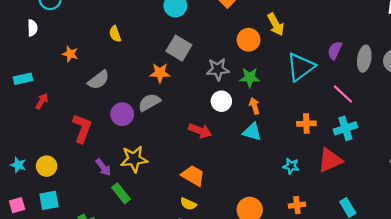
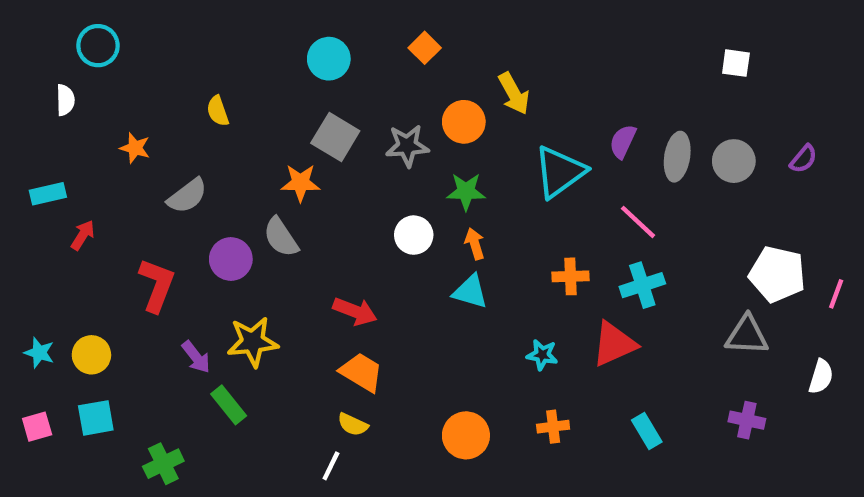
gray star: (218, 69) -> (407, 146), moved
gray semicircle: (149, 102) -> (281, 237), turned -95
red arrow: (200, 131) -> (355, 311), moved

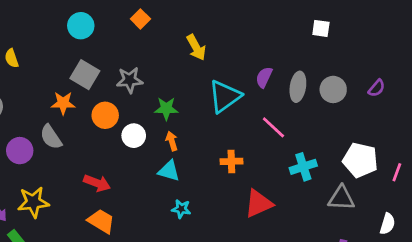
white square: (736, 63) -> (321, 28), moved
orange circle: (464, 122) -> (105, 115), moved
cyan cross: (642, 285) -> (303, 167), moved
cyan star: (542, 355) -> (181, 209), moved

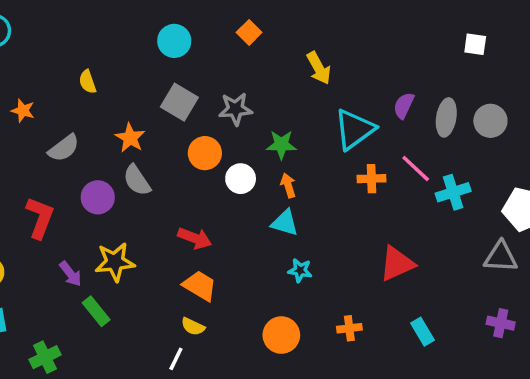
orange star: (63, 103) -> (130, 138), moved, turned 30
orange cross: (231, 161) -> (371, 179), moved
cyan cross: (303, 167) -> (453, 192), moved

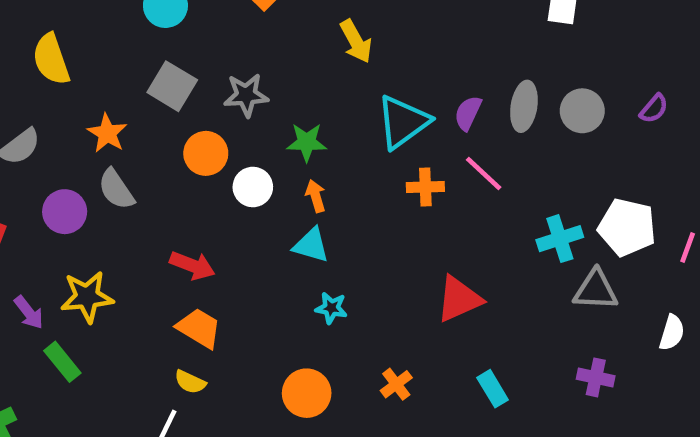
yellow semicircle: (88, 82) -> (51, 59), size x1.6
purple semicircle: (404, 106) -> (468, 113), moved
cyan cross: (453, 192) -> (560, 239), moved
orange cross: (349, 328) -> (396, 384), turned -30

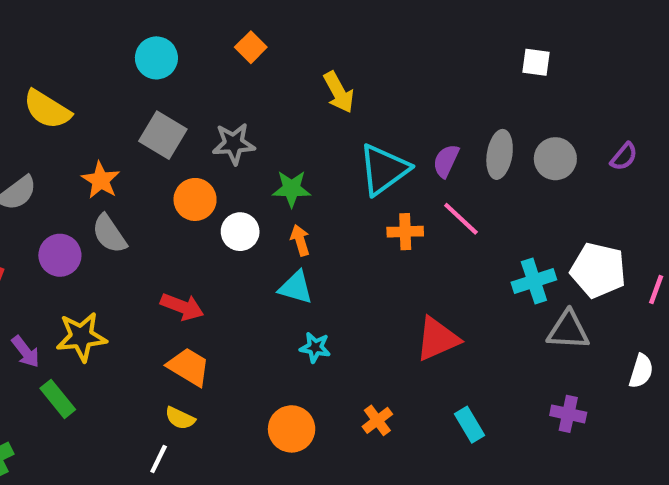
yellow semicircle: (51, 59) -> (47, 109), turned -39

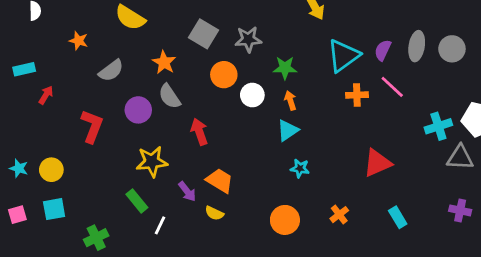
cyan triangle: (296, 287) -> (288, 130), turned -50
red arrow: (182, 307) -> (199, 132), moved, turned -130
purple arrow: (26, 352) -> (187, 191), moved
white line: (159, 459) -> (160, 225), moved

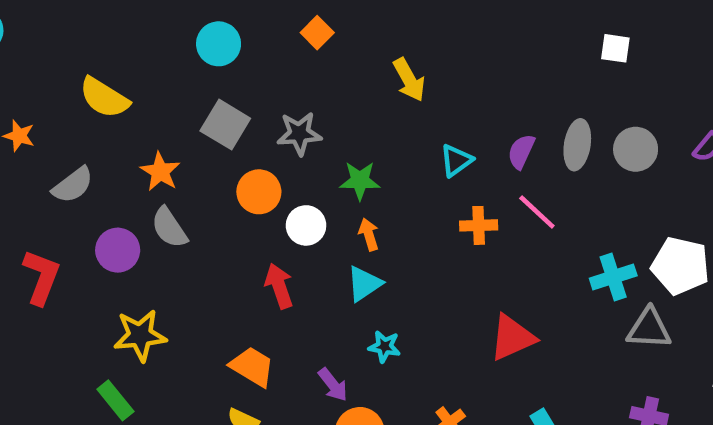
cyan triangle: (343, 56) -> (456, 160), size x0.6
red arrow: (199, 132) -> (279, 286), moved
purple arrow: (187, 191) -> (333, 385), moved

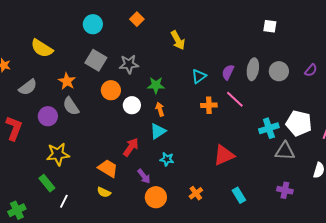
red arrow: (279, 286) -> (131, 147), moved, turned 54

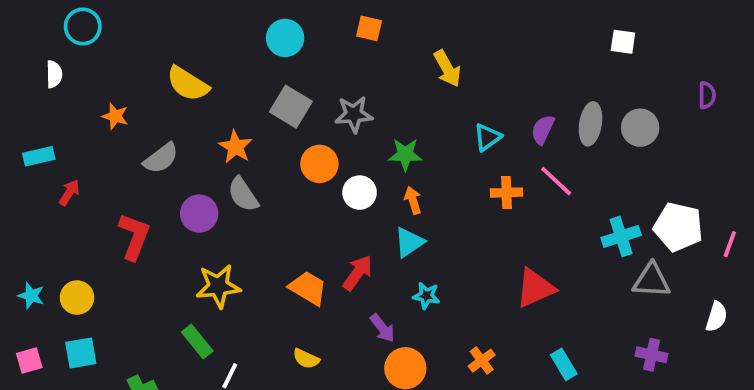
orange square: (137, 19) -> (369, 28), turned -32
purple semicircle: (311, 70) -> (707, 95), moved, turned -40
orange trapezoid: (108, 168) -> (308, 288), moved

